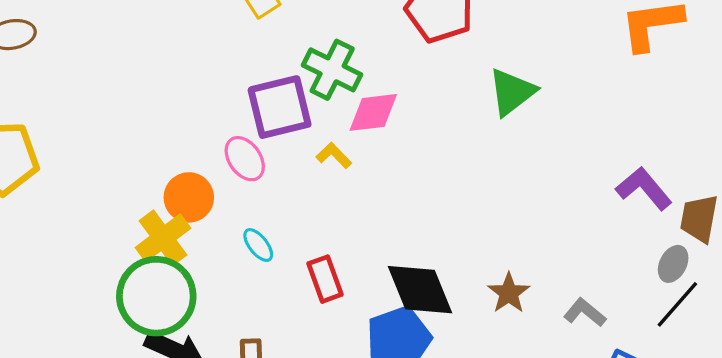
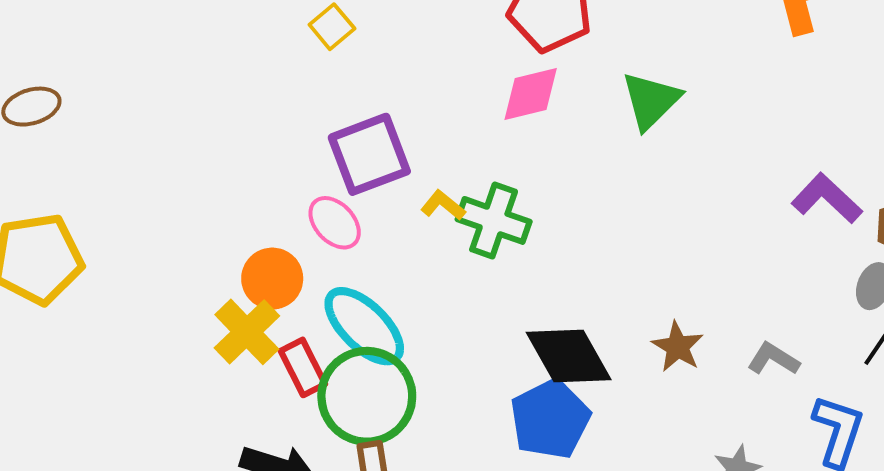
green cross: (332, 70) -> (494, 220), moved
pink diamond: (373, 112) -> (531, 94), moved
cyan ellipse: (258, 245) -> (364, 326), size x2.0
red rectangle: (325, 279) -> (303, 367), moved
green circle: (156, 296) -> (367, 396), moved

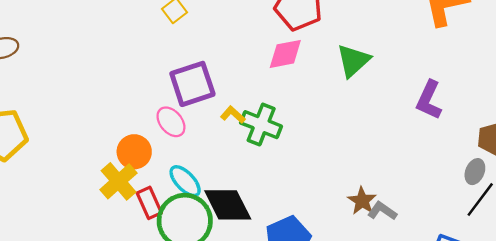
purple L-shape: (827, 198) -> (429, 100), moved, turned -111
cyan ellipse: (364, 326) -> (185, 181), size x0.7
black diamond: (569, 356) -> (228, 205), moved
gray L-shape: (773, 359) -> (382, 211), moved

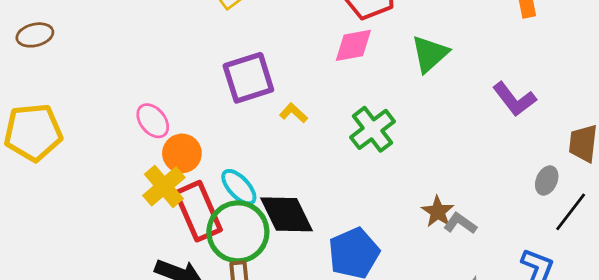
purple L-shape: (429, 100) -> (514, 99), turned -63
pink ellipse: (171, 122) -> (153, 121), moved
green cross: (261, 125) -> (373, 129), moved, turned 30
gray ellipse: (475, 172) -> (547, 180), moved
red rectangle: (149, 203) -> (198, 211), size x1.6

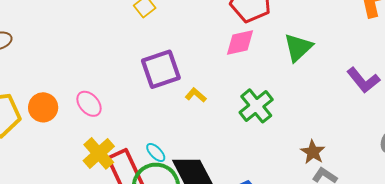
orange circle: (182, 153) -> (43, 107), moved
cyan ellipse: (239, 187) -> (156, 152), size x0.7
brown star: (438, 212) -> (313, 152), moved

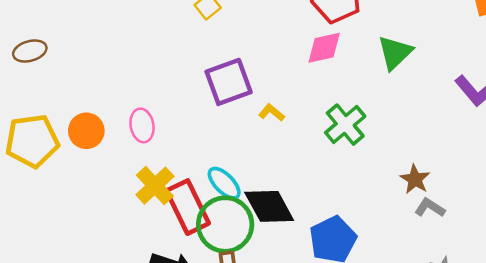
pink ellipse: (89, 104) -> (142, 125), turned 32
cyan ellipse: (156, 152) -> (224, 183), size x1.4

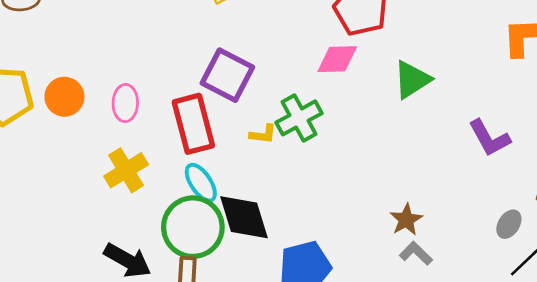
purple square: (229, 82) -> (227, 75), turned 36
yellow L-shape: (272, 113) -> (263, 134), moved, turned 135
green cross: (345, 125) -> (299, 118), moved
red rectangle: (188, 207) -> (193, 124), moved

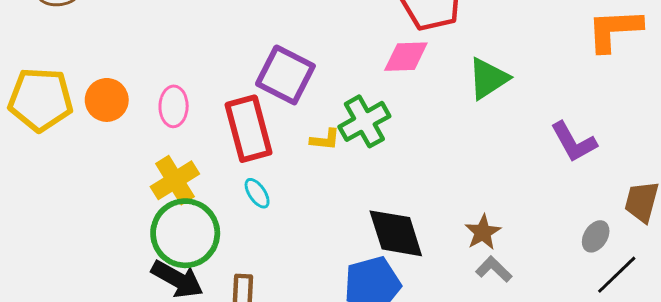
cyan ellipse: (201, 183) -> (257, 193), size x0.7
black diamond: (244, 217) -> (396, 233), moved
green circle: (193, 227) -> (185, 233), moved

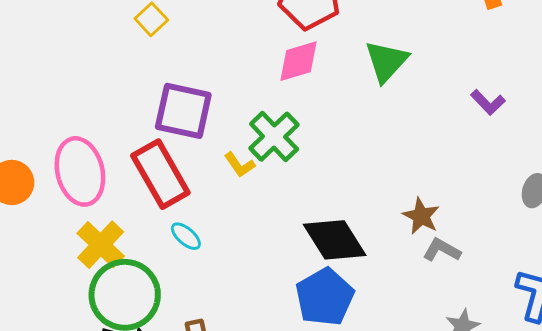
pink ellipse: (174, 106) -> (80, 171), size x1.6
yellow L-shape: (325, 139) -> (240, 165), turned 64
purple L-shape: (574, 142) -> (488, 102), size x0.7

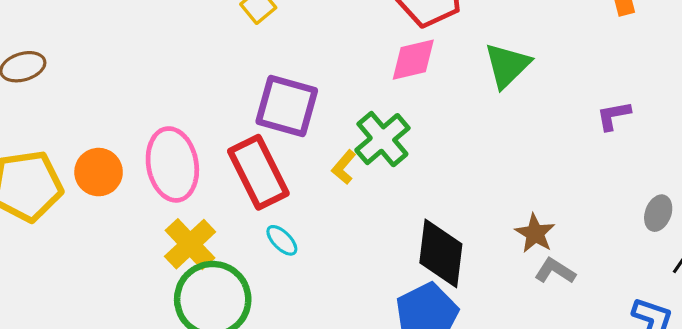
purple L-shape: (488, 102) -> (614, 116), turned 120
yellow L-shape: (240, 165) -> (344, 167), turned 72
black diamond: (335, 240) -> (441, 253), turned 36

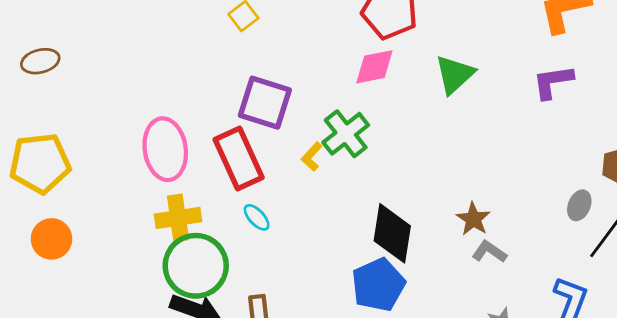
purple L-shape: (614, 116) -> (553, 82), moved, size x1.4
orange circle: (99, 172) -> (51, 239), moved
yellow cross: (190, 244) -> (178, 218), turned 33

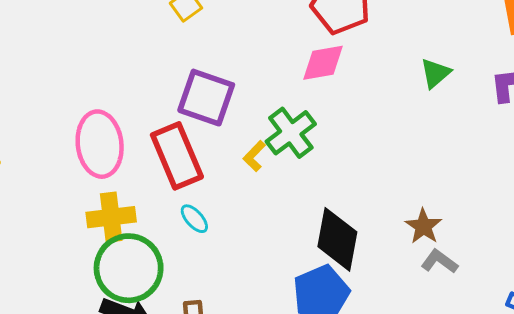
green triangle: (455, 74) -> (435, 73), moved, size x0.7

